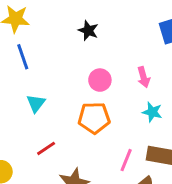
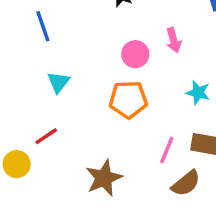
pink arrow: (144, 77) -> (174, 40), moved
red line: (46, 148) -> (46, 136), moved

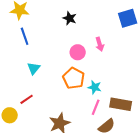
cyan star: (198, 93) -> (95, 87), moved
orange pentagon: (128, 100) -> (74, 78), turned 30

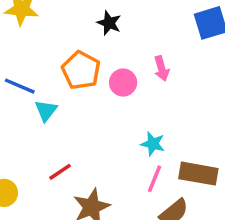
blue line: (25, 36) -> (20, 86), moved, turned -48
orange pentagon: (74, 78) -> (81, 70), moved
red line: (27, 99) -> (60, 172), moved

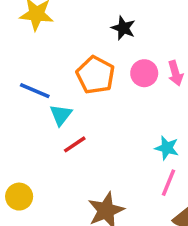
pink circle: (123, 83) -> (144, 73), moved
red line: (60, 172) -> (75, 144), moved

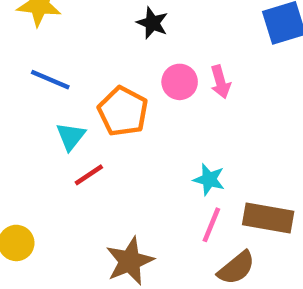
orange pentagon: (96, 75) -> (123, 111), moved
blue line: (35, 91) -> (50, 80), moved

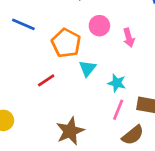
pink arrow: (220, 82) -> (129, 38), moved
cyan triangle: (71, 136) -> (87, 68), moved

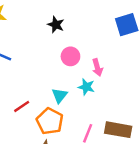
orange pentagon: (66, 43) -> (50, 121), moved
cyan star: (117, 83) -> (86, 87), moved

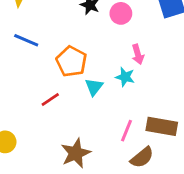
pink circle: (70, 56) -> (121, 13), moved
orange pentagon: (50, 121) -> (71, 61), moved

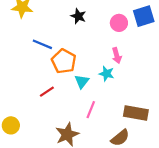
pink circle: (121, 13) -> (119, 23), moved
blue line: (26, 40) -> (42, 44), moved
pink line: (126, 131) -> (91, 110), moved

